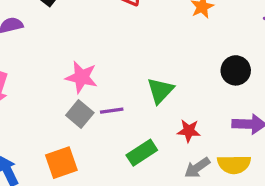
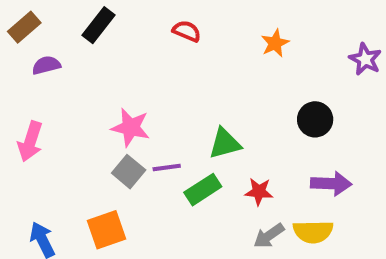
green triangle: (160, 91) -> (225, 143), turned 32
green rectangle: (142, 153) -> (203, 190), moved

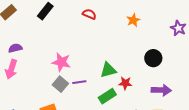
purple semicircle: (46, 65) -> (15, 48), moved
green rectangle: (203, 190) -> (107, 96), moved
red star: (259, 192) -> (125, 83), moved

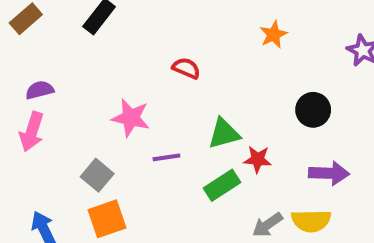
red semicircle: (89, 14) -> (186, 68), moved
gray square: (60, 84) -> (97, 175), moved

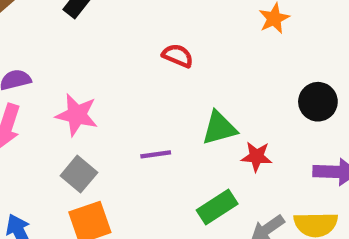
pink star: (131, 118) -> (77, 115), moved
green rectangle: (222, 185) -> (217, 207), moved

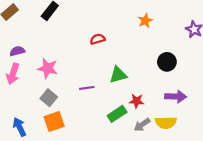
red semicircle: (178, 56) -> (98, 39), turned -40
red star: (257, 157) -> (137, 101), moved

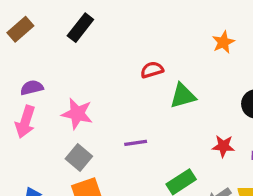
green triangle: (118, 75) -> (183, 96), moved
red star: (137, 101) -> (223, 146), moved

